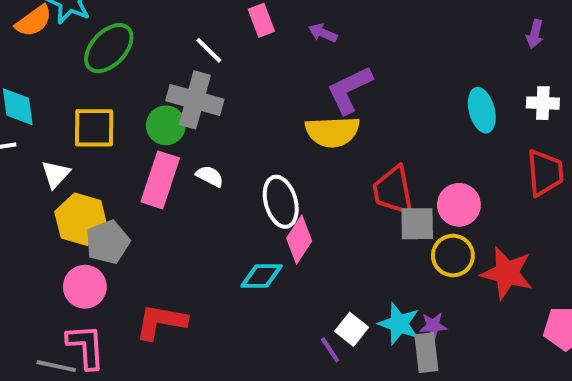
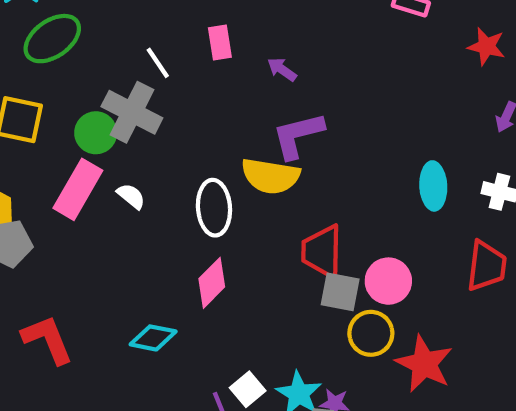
white ellipse: (281, 202) -> (214, 208), moved
cyan diamond: (261, 276) -> (153, 338), moved
red L-shape: (161, 322) -> (47, 339), turned 46

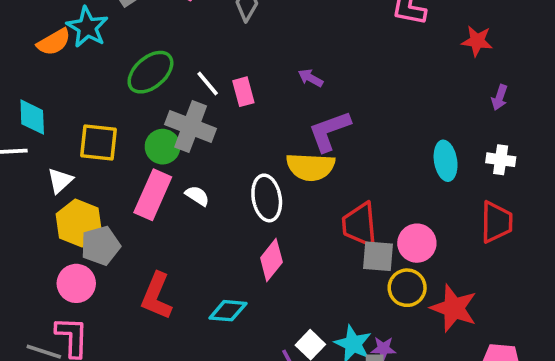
green ellipse: (52, 39) -> (150, 72), moved
pink rectangle: (220, 42) -> (243, 92), moved
red L-shape: (47, 339) -> (157, 296), moved, turned -129

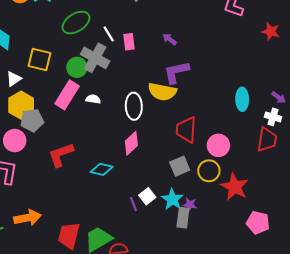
purple arrow: (499, 97) -> (279, 97), moved, turned -80
white cross: (501, 160) -> (273, 117), moved
white semicircle: (197, 196) -> (93, 99), turned -32
gray square: (378, 256) -> (180, 166), moved, turned -36
red L-shape: (157, 296) -> (61, 155), turned 40

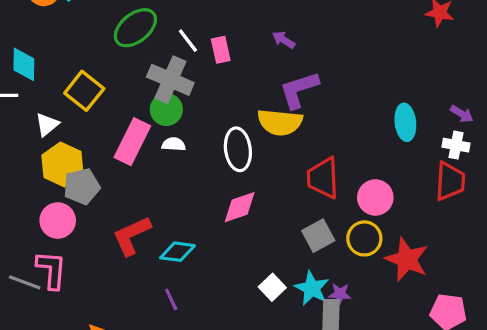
yellow square: (39, 60) -> (84, 91), turned 30
green circle: (77, 67) -> (166, 109), moved
pink diamond: (131, 143) -> (240, 207), turned 30
cyan diamond: (102, 169) -> (177, 252), moved
purple line: (133, 204) -> (171, 299), moved

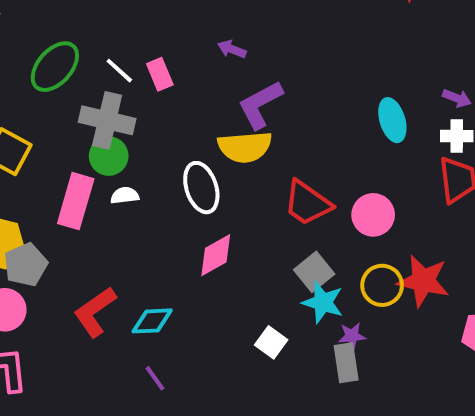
red trapezoid: (323, 178) -> (307, 203), turned -42
yellow circle: (364, 238) -> (382, 285), moved
cyan star: (312, 288) -> (323, 302), moved

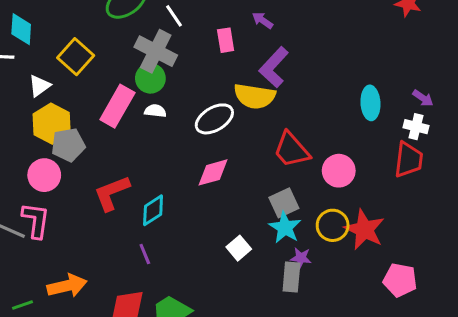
pink rectangle: (160, 74) -> (226, 40), moved
purple L-shape: (260, 105) -> (274, 67), turned -33
white ellipse: (201, 188) -> (214, 119), turned 63
cyan diamond: (152, 321) -> (153, 210), turned -44

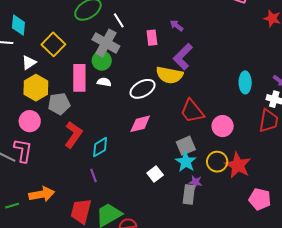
pink rectangle: (117, 106) -> (79, 78), turned -32
gray pentagon: (68, 145) -> (59, 104), moved
red L-shape: (112, 193) -> (73, 135), turned 144

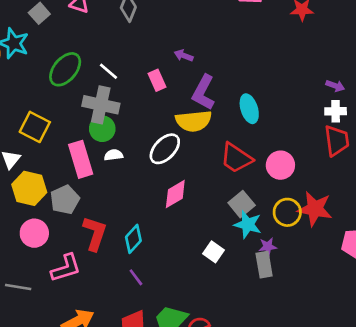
cyan ellipse: (245, 82) -> (249, 109), moved
pink L-shape: (23, 151) -> (66, 268), moved, turned 80

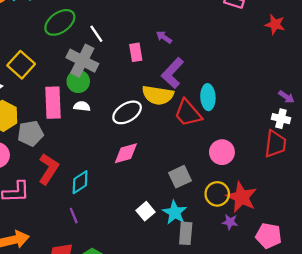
red trapezoid: (236, 158) -> (188, 113), moved
cyan star: (248, 224) -> (175, 212), moved
purple star: (268, 247) -> (230, 222), moved

